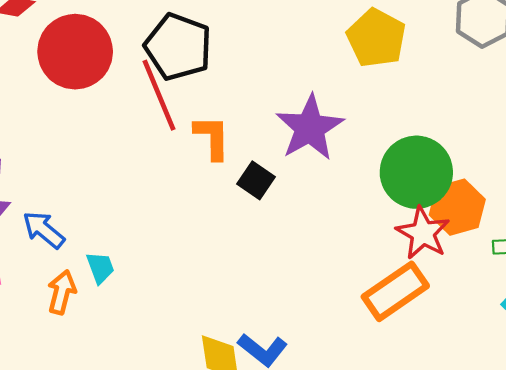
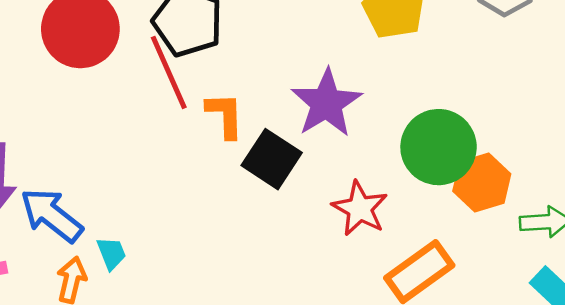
black square: (256, 180) -> (272, 159), size x1.5
blue arrow: (44, 230) -> (52, 215), size x1.4
red star: (423, 233) -> (360, 209), moved

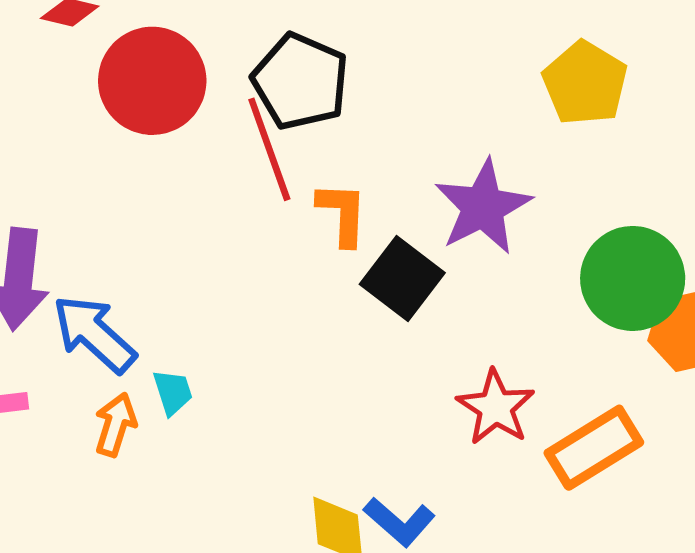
red star: (360, 209) -> (496, 407), moved

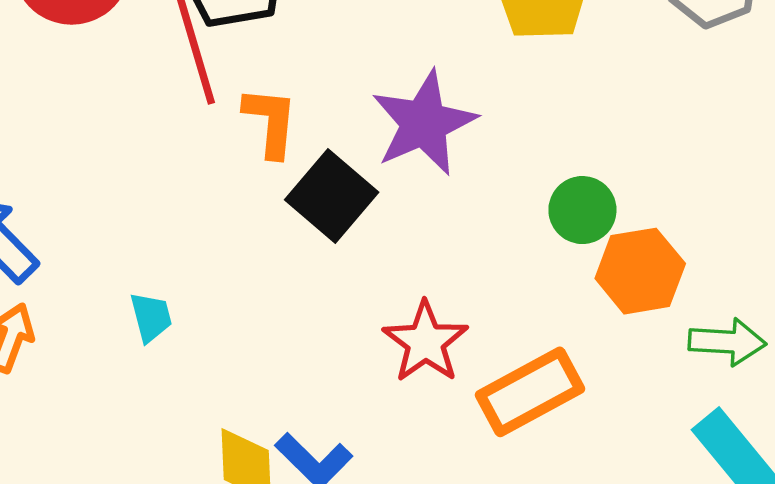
green circle: (633, 278) -> (582, 210), size x0.6
cyan trapezoid: (173, 392) -> (151, 317), moved

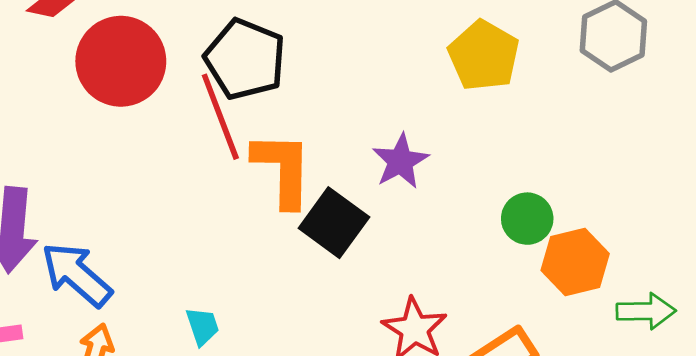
orange L-shape: (270, 122) -> (283, 169), size x1.4
purple star: (424, 123) -> (400, 161), size x0.7

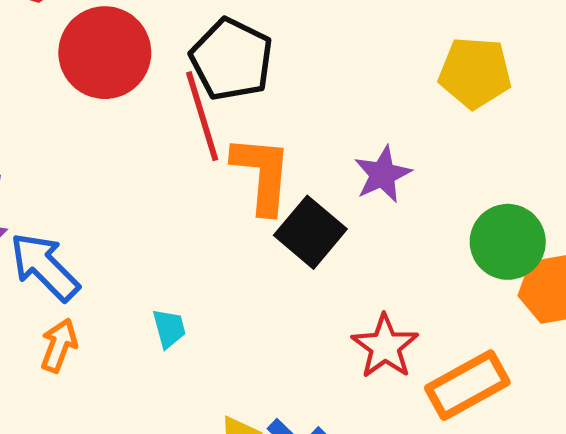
yellow pentagon: (484, 56) -> (475, 73), turned -30
green circle: (527, 219) -> (508, 242), size x1.4

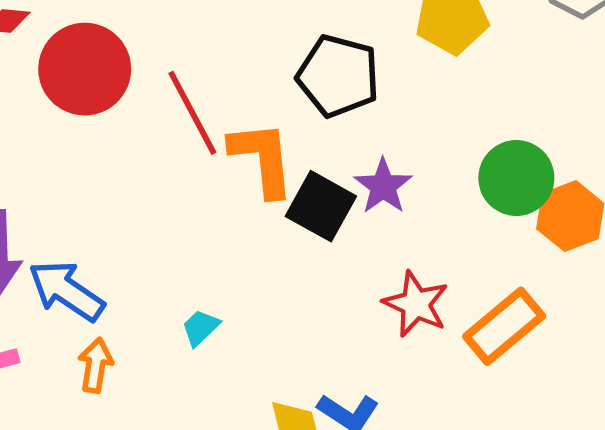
black pentagon: (232, 59) -> (338, 76), moved
purple star: (383, 174) -> (383, 186), moved
cyan trapezoid: (169, 328) -> (200, 328), turned -108

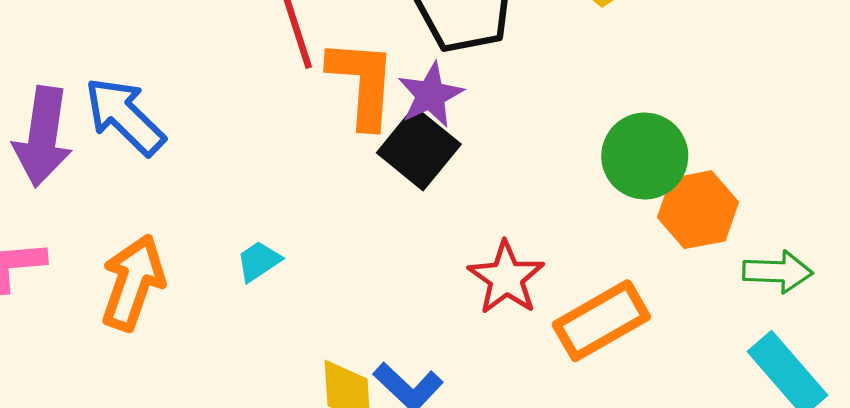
purple star: (383, 186) -> (430, 95), moved
blue arrow: (66, 291) -> (125, 116), moved
orange arrow: (95, 365) -> (133, 283), size x1.5

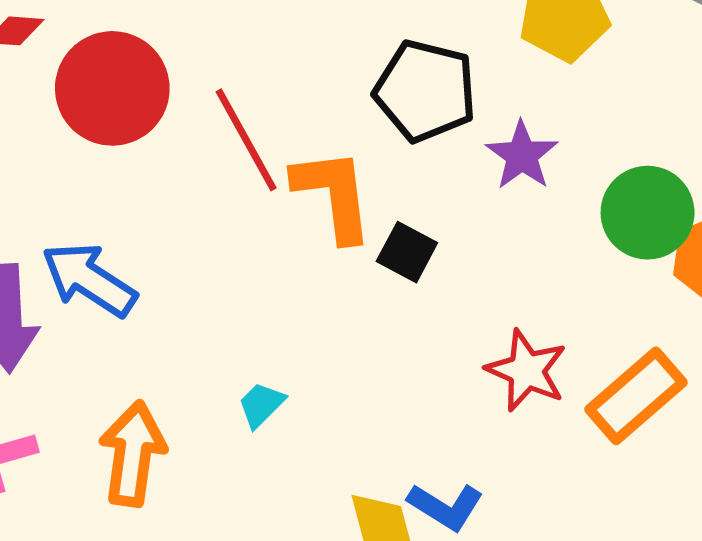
purple star: (430, 95) -> (522, 155), moved
black square: (419, 149) -> (407, 252), size x0.7

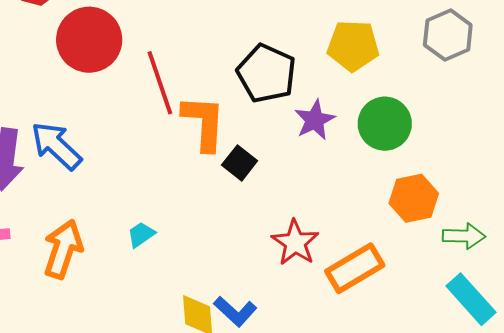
green circle: (648, 213) -> (385, 124), moved

